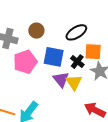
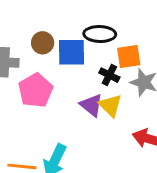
black ellipse: (76, 32) -> (100, 34), turned 45
blue square: (54, 57) -> (71, 52), moved

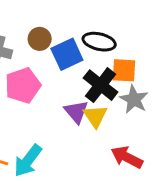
blue square: (71, 52) -> (67, 54), turned -36
black cross: (109, 75) -> (101, 85), size x1.6

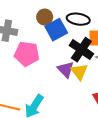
brown circle: (40, 39) -> (45, 17), moved
pink pentagon: (23, 85) -> (27, 54), turned 30

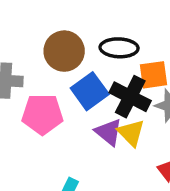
brown circle: (45, 17) -> (64, 51), size x1.5
blue square: (56, 30) -> (90, 91), moved

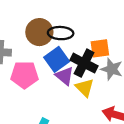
black ellipse: (119, 48) -> (61, 33), moved
purple triangle: (109, 132) -> (64, 76), moved

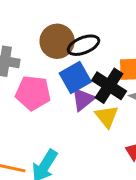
black ellipse: (61, 33) -> (83, 45), turned -30
purple triangle: (64, 76) -> (83, 99), turned 36

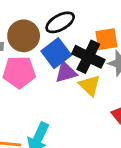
brown circle: (57, 41) -> (24, 36), moved
purple triangle: (83, 99) -> (66, 72), turned 30

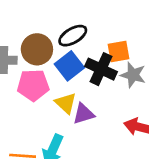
purple triangle: (66, 72) -> (84, 114), moved
yellow triangle: (90, 85) -> (66, 103), moved

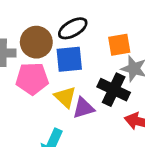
blue square: (69, 66) -> (69, 59), turned 32
black cross: (101, 69) -> (114, 90), moved

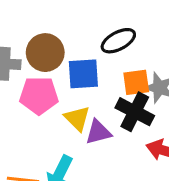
black ellipse: (73, 28) -> (118, 41), moved
orange square: (119, 45) -> (136, 82), moved

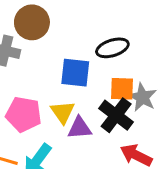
brown circle: (45, 53) -> (32, 22), moved
pink pentagon: (39, 95) -> (24, 114), moved

